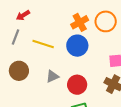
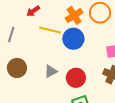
red arrow: (23, 15) -> (33, 11), moved
yellow line: (43, 44) -> (50, 30), moved

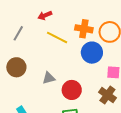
orange cross: (74, 15) -> (84, 29), turned 30
blue circle: (73, 39) -> (92, 53), moved

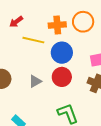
blue circle: (92, 53) -> (62, 53), moved
red circle: (72, 90) -> (62, 77), moved

